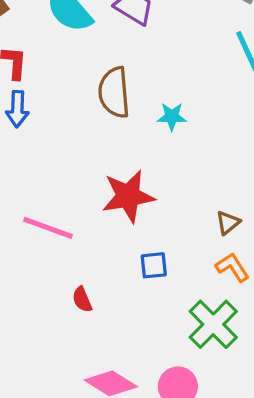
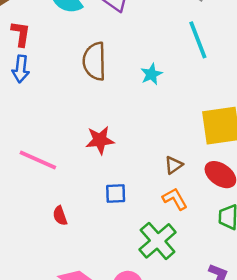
cyan star: (172, 117) -> (151, 74), moved, turned -30
red star: (128, 196) -> (100, 140), size x0.7

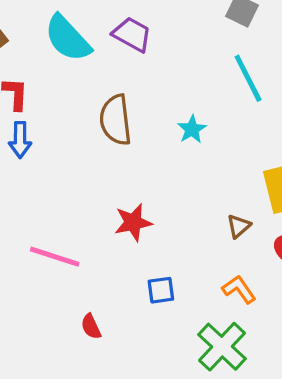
brown triangle: (174, 165) -> (239, 226), moved

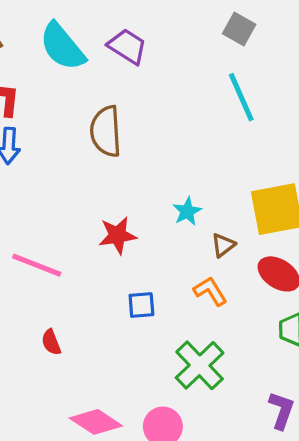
cyan star: (192, 129) -> (187, 211), moved
orange L-shape: (239, 289) -> (210, 291), moved
red semicircle: (91, 327) -> (51, 342), moved

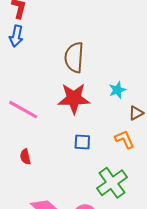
brown semicircle: (106, 131) -> (74, 57), moved
red star: (118, 235) -> (74, 98), size x1.4

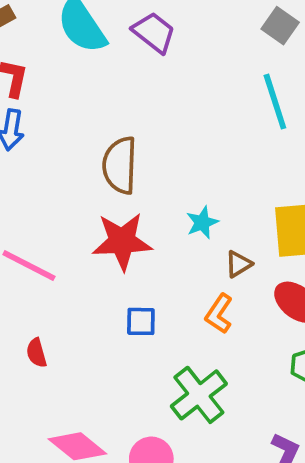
orange L-shape: (124, 139) -> (219, 314), turned -120

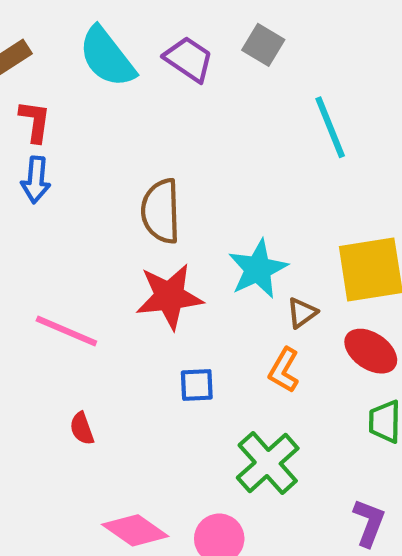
gray square: (280, 26) -> (263, 45), moved
cyan star: (202, 223) -> (258, 269), size x1.6

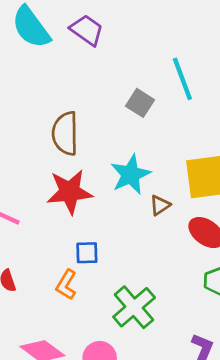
gray square: (263, 45) -> (140, 103), moved
orange L-shape: (284, 370) -> (66, 285), moved

